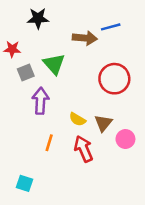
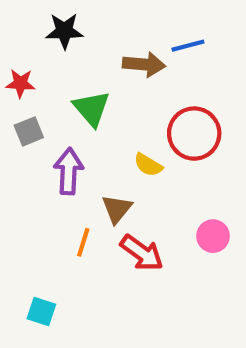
gray square: (26, 73) -> (29, 131), moved
yellow semicircle: (77, 119) -> (148, 165), moved
brown triangle: (103, 123) -> (117, 209), moved
red arrow: (84, 149) -> (142, 253), turned 150

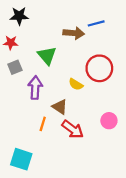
black star: (64, 31) -> (19, 16), moved
brown triangle: (117, 209) -> (60, 107), turned -35
cyan square: (41, 311) -> (21, 159), size x1.5

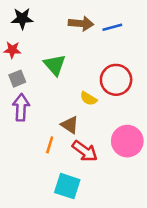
brown arrow: (74, 33) -> (81, 24), moved
purple arrow: (35, 88) -> (21, 107), moved
pink circle: (109, 121) -> (127, 141), size x1.6
cyan square: (21, 159) -> (67, 186), moved

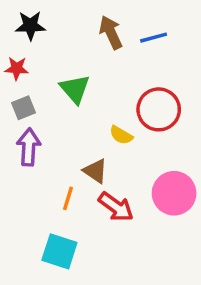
brown arrow: (81, 24) -> (111, 32), turned -120
cyan square: (67, 186) -> (59, 251), moved

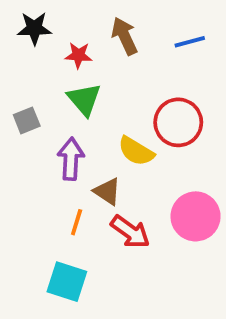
blue line: (154, 38) -> (190, 42), moved
red star: (17, 68) -> (78, 55), moved
yellow semicircle: (121, 135) -> (136, 151), size x1.4
purple arrow: (29, 147) -> (71, 159), moved

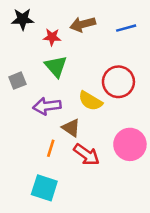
brown arrow: (125, 36) -> (83, 24), turned -80
purple arrow: (71, 159) -> (47, 106), turned -100

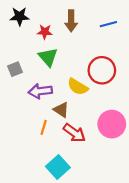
brown arrow: (83, 24) -> (71, 21), turned -75
cyan square: (44, 188) -> (58, 167), moved, turned 30

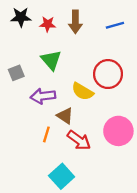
red star: (45, 32) -> (48, 24), moved

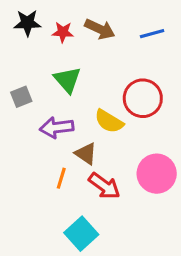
brown arrow: (75, 22) -> (100, 29), turned -65

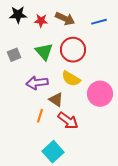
gray square: (21, 97) -> (14, 55), moved
red circle: (143, 98) -> (73, 50), moved
pink circle: (157, 174) -> (100, 94), moved

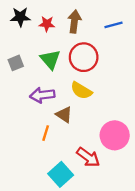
brown arrow: (65, 19) -> (74, 22), turned -108
pink circle: (100, 94) -> (115, 135), moved
red arrow: (68, 121) -> (88, 157), moved

